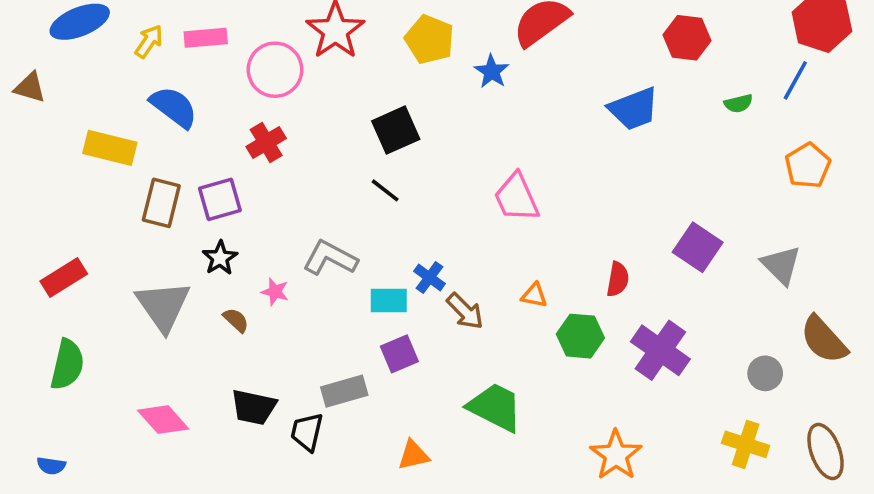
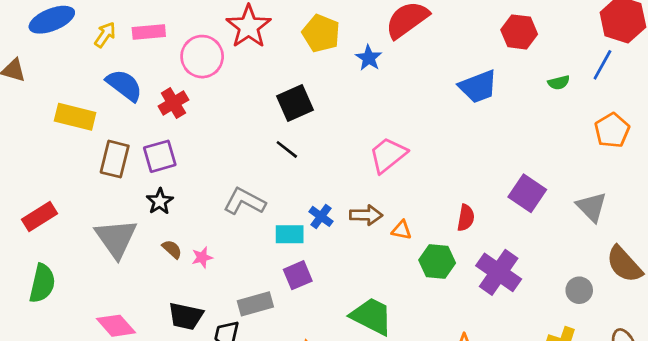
red cross: (266, 143) -> (173, 103), moved
pink trapezoid: (517, 198) -> (388, 155), turned 75
pink star: (275, 292) -> (202, 257), moved, turned -30
brown arrow: (465, 311) -> (366, 215), moved, turned -44

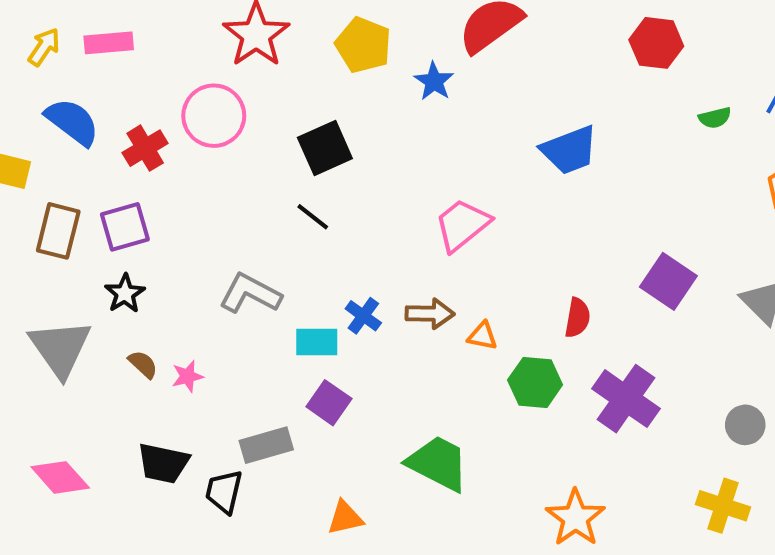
pink circle: (202, 57) -> (214, 116), moved
blue trapezoid: (478, 87) -> (569, 150), moved
purple square: (298, 275) -> (329, 403), turned -32

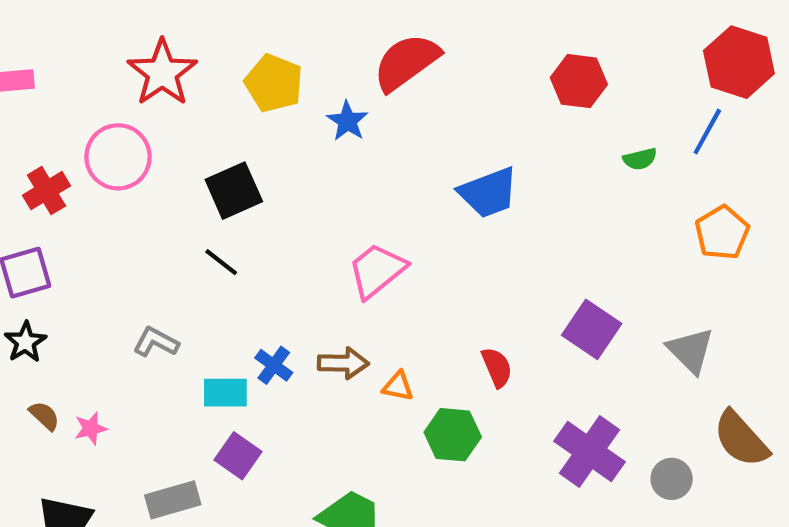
gray L-shape: (250, 294) -> (156, 342), size x0.7
red semicircle: (577, 318) -> (497, 367), turned -33
purple cross: (626, 399) -> (589, 452), moved

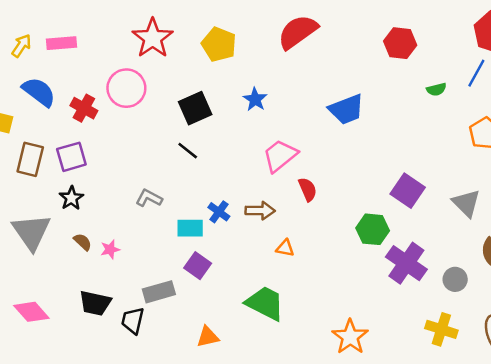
blue star: (347, 121) -> (255, 99), moved
red cross: (46, 191) -> (84, 108), turned -30
red semicircle: (497, 367) -> (308, 189), moved
orange triangle: (398, 386) -> (285, 248), moved
green hexagon: (453, 435) -> (373, 229), moved

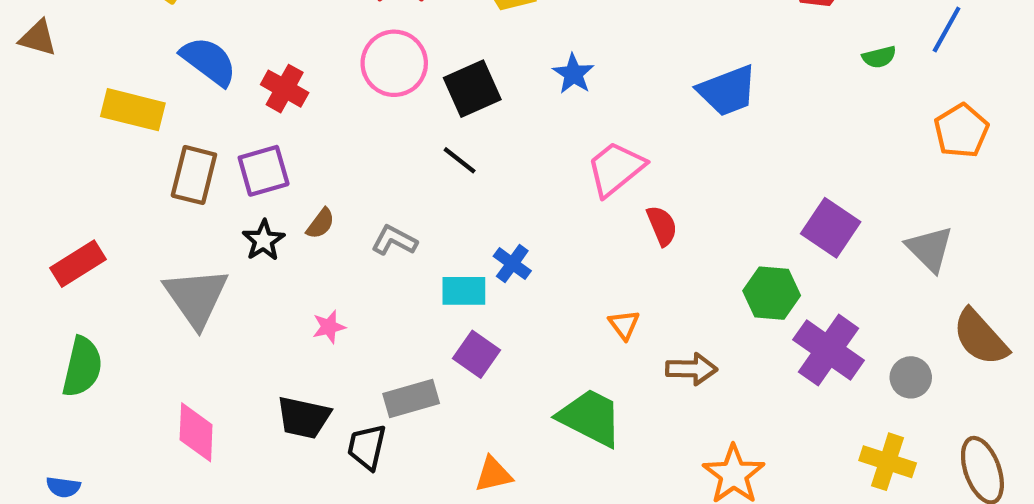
pink circle: (126, 88) -> (394, 63), moved
brown arrow: (260, 211) -> (691, 369), moved
brown semicircle: (83, 242) -> (320, 224), moved, turned 84
orange triangle: (285, 248) -> (624, 325), turned 42
pink diamond: (31, 312) -> (196, 432), turned 44

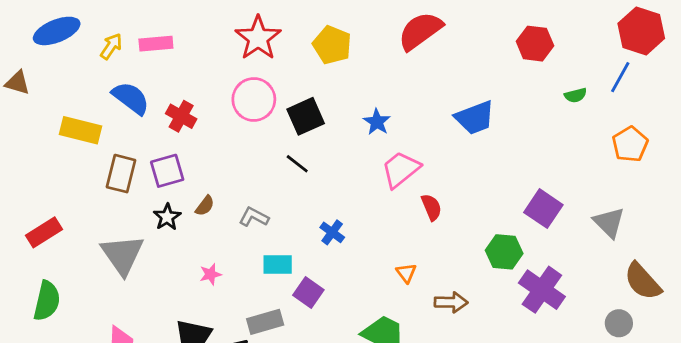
blue star: (573, 74) -> (377, 122), moved
cyan rectangle: (464, 291) -> (278, 265), moved
gray circle: (911, 377) -> (619, 323), moved

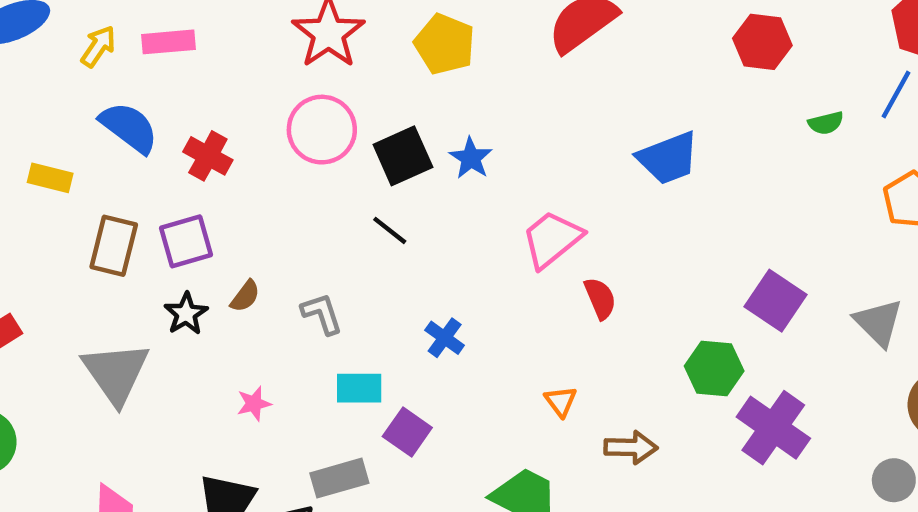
blue star: (377, 122) -> (471, 158), moved
yellow rectangle: (80, 130) -> (50, 178), size x0.7
gray L-shape: (254, 217) -> (322, 314), turned 44

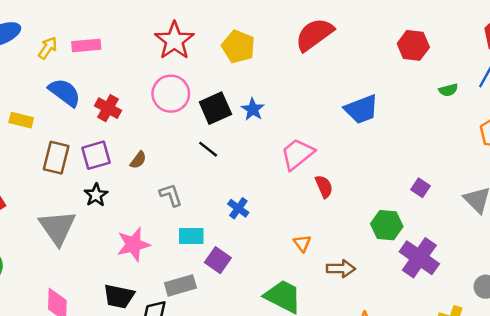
brown semicircle: (245, 296) -> (138, 160), moved
purple square: (775, 301) -> (421, 188), size x0.6
pink star: (254, 404) -> (133, 244), size x1.8

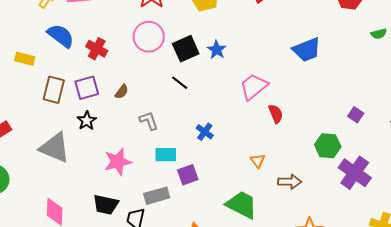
gray triangle: (57, 228) -> (55, 148), turned -32
purple square: (218, 260) -> (188, 175), turned 35

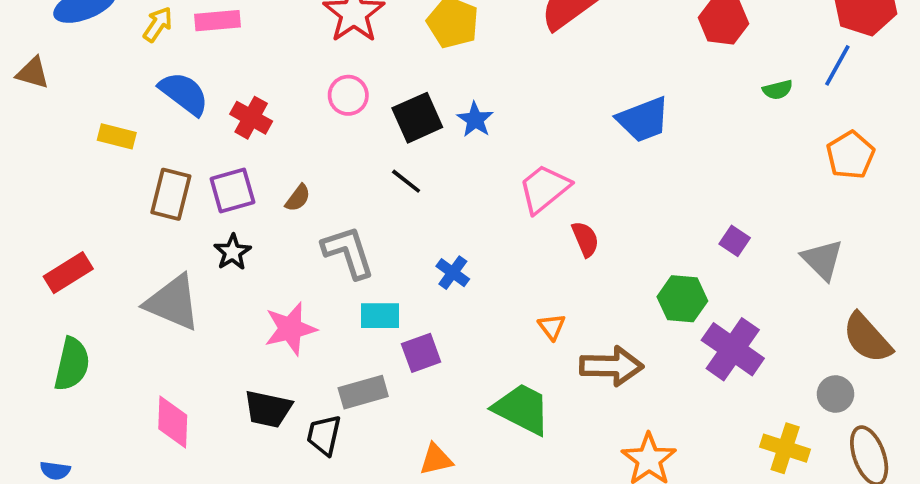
pink circle: (149, 37) -> (348, 95), size x0.7
gray L-shape: (149, 121) -> (348, 252), size x1.5
brown arrow: (290, 182) -> (611, 366), size x1.4

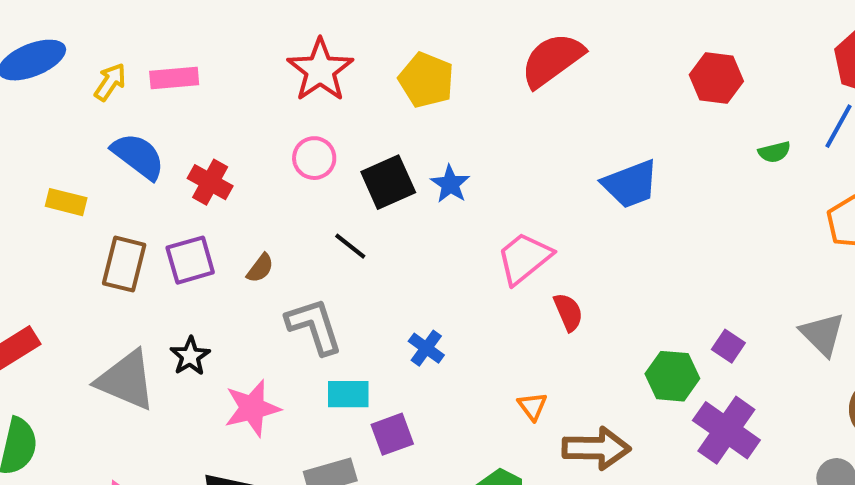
black line: (406, 181) -> (350, 246), moved
purple square: (735, 241) -> (728, 346), moved
black star: (232, 252) -> (190, 356), moved

